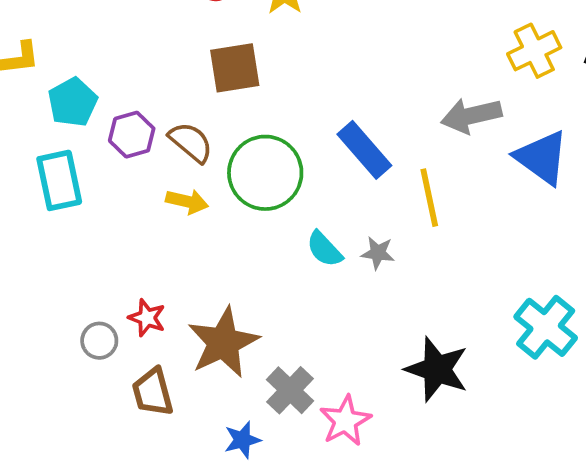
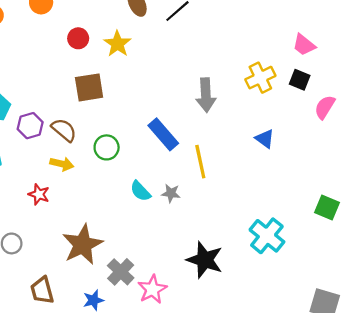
gray arrow: (471, 116) -> (206, 95), moved, turned -80
blue triangle: (542, 158) -> (265, 139), size x0.6
green circle: (265, 173) -> (107, 147), size x0.6
red star: (147, 318) -> (39, 194), moved
brown trapezoid: (153, 392) -> (42, 290), moved

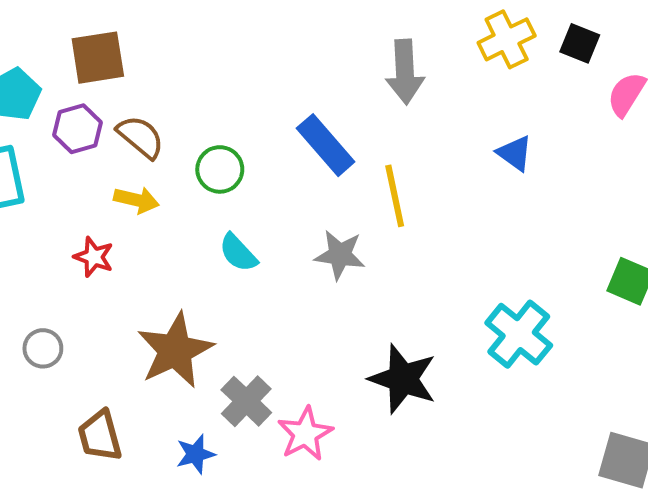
brown square: (89, 87) -> (98, 58), moved
cyan semicircle: (140, 191) -> (238, 253), moved
gray star: (171, 193) -> (340, 255), size x1.4

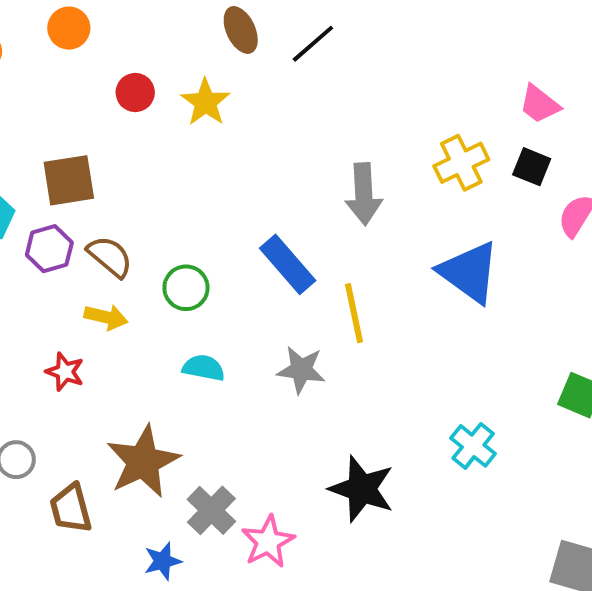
blue triangle: (515, 153) -> (469, 272), size x1.8
cyan semicircle: (238, 253) -> (204, 368), turned 144
cyan cross: (519, 334) -> (473, 446), size x0.7
brown trapezoid: (100, 436) -> (71, 508), moved

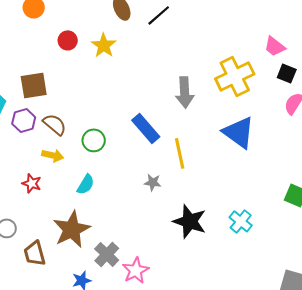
yellow cross: (461, 163) -> (235, 76), size x1.4
black square: (532, 167) -> (287, 73), moved
cyan semicircle: (204, 368) -> (86, 184), moved, turned 110
gray star: (301, 370) -> (153, 182), size x0.7
black star: (362, 489) -> (190, 221), moved

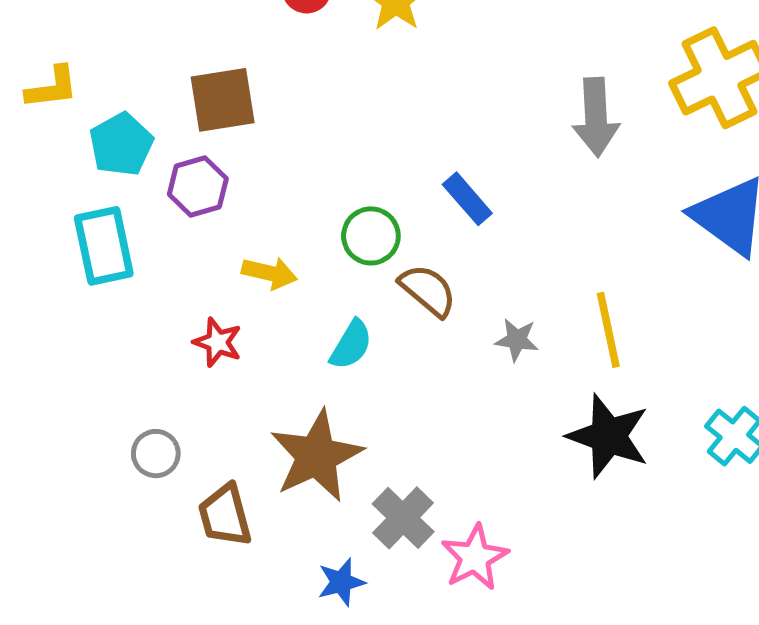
brown semicircle: (55, 124) -> (428, 290), moved
blue rectangle: (146, 128) -> (467, 199), moved, size x0.7
yellow line: (180, 153) -> (608, 330), moved

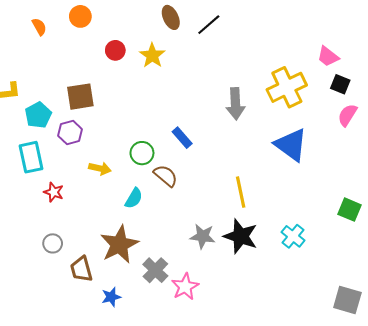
gray star: (517, 340) -> (203, 236), moved, size x1.4
red star: (218, 342) -> (54, 192), moved
blue star: (341, 582) -> (111, 297), moved

